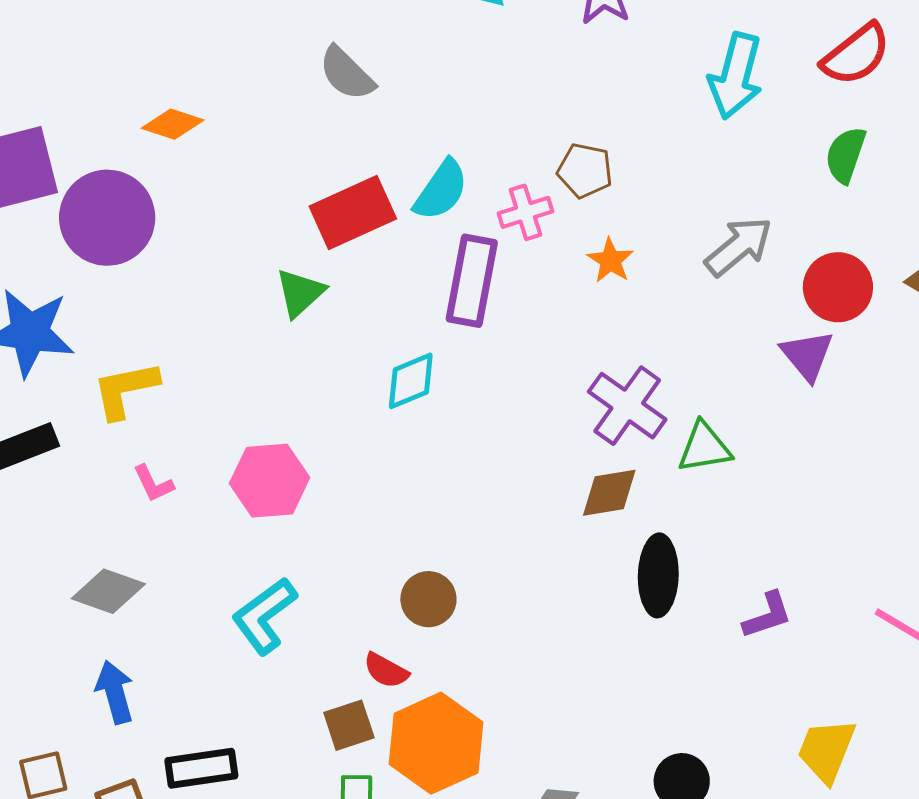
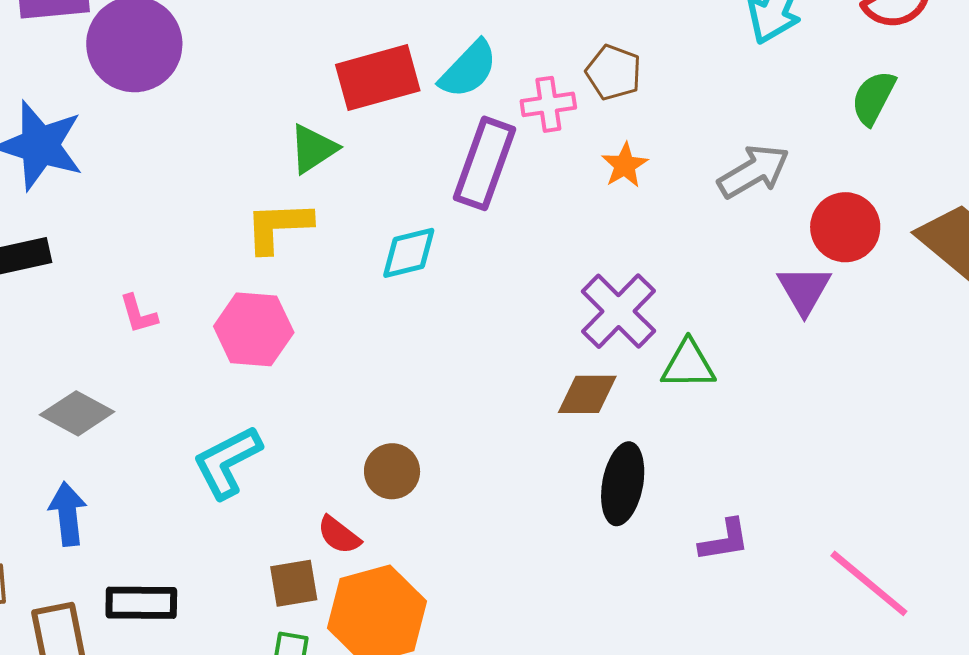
yellow L-shape: (125, 390) -> (278, 227), moved

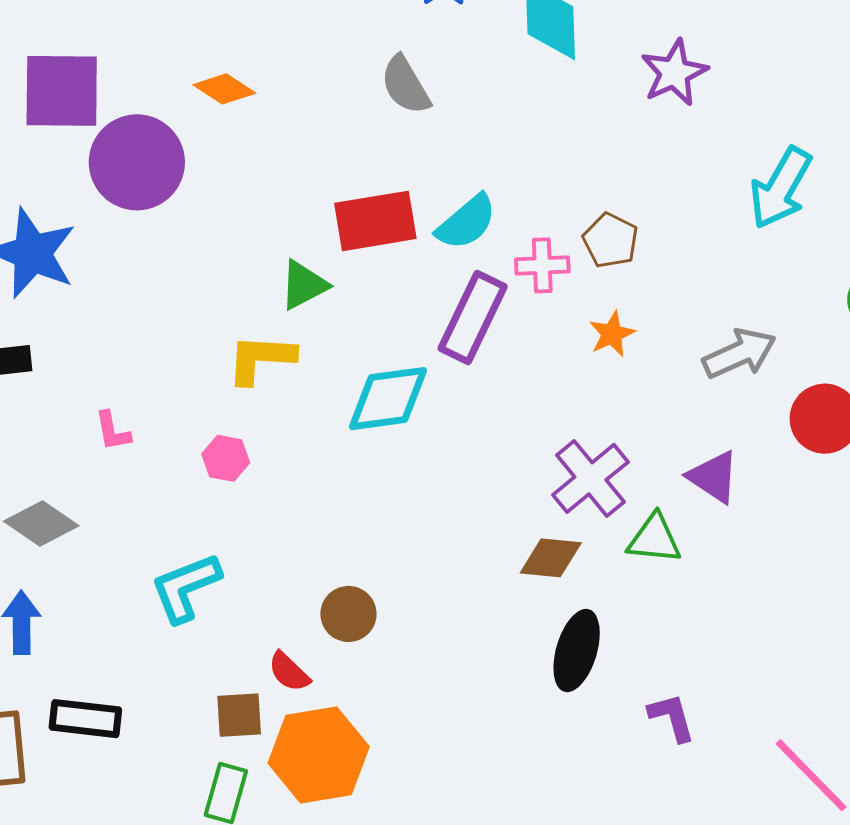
cyan diamond: (409, 253) -> (388, 399), size x1.4
purple triangle: (804, 290) -> (713, 477), moved, turned -32
pink hexagon: (254, 329) -> (226, 458), size x0.6
purple L-shape: (724, 540) -> (672, 717), turned -102

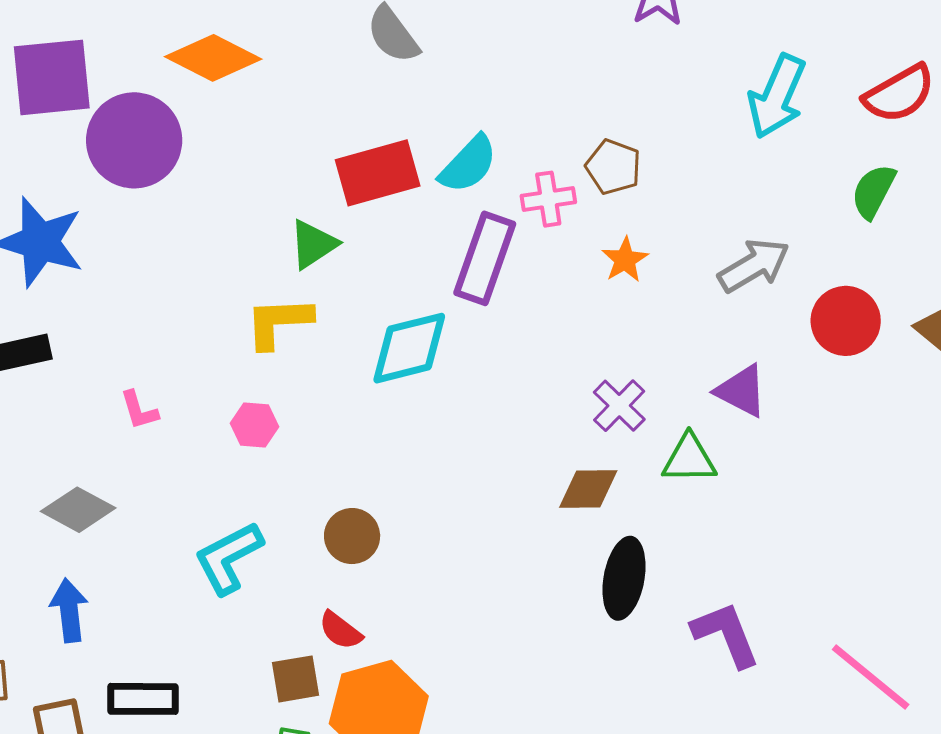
orange diamond: (224, 89) -> (213, 58), size x1.5
purple cross: (590, 478) -> (619, 406), size x0.7
brown circle: (348, 614) -> (352, 536), moved
purple L-shape: (672, 717) -> (726, 634), size x1.4

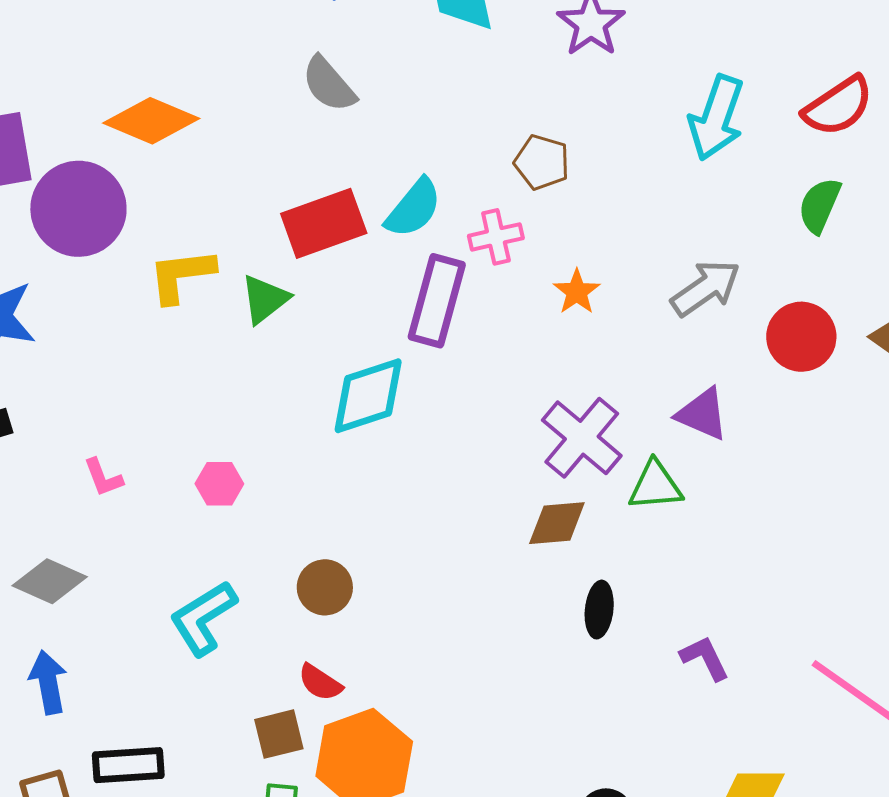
brown pentagon: (613, 167) -> (542, 162), moved
yellow L-shape: (279, 322) -> (181, 275), moved
purple cross: (619, 406) -> (582, 438), size x1.5
black ellipse: (624, 578) -> (599, 610), size x0.7
purple L-shape: (726, 634) -> (705, 658), size x0.7

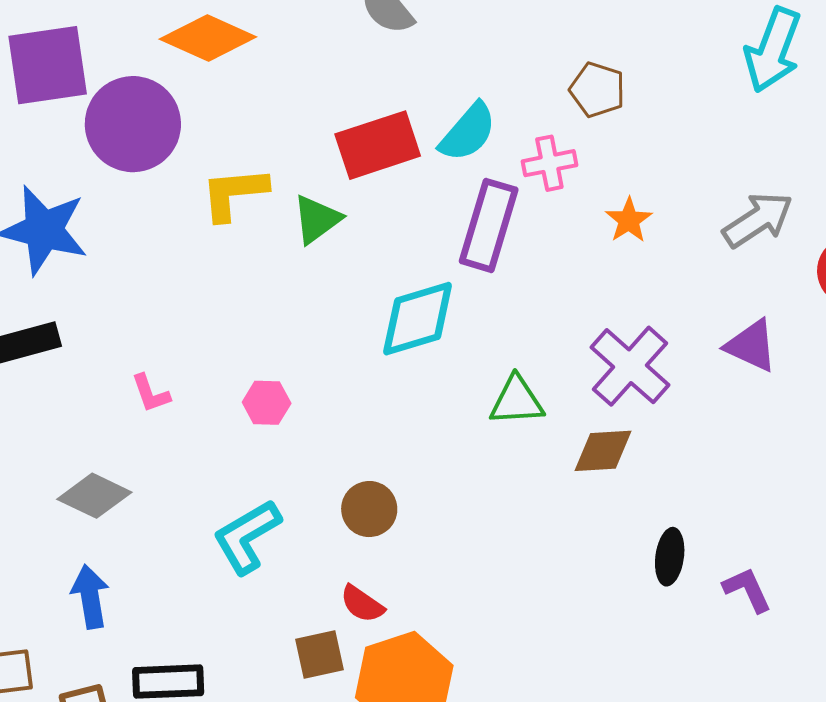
green triangle: (655, 486) -> (517, 401), moved
black ellipse: (599, 610) -> (670, 557), moved

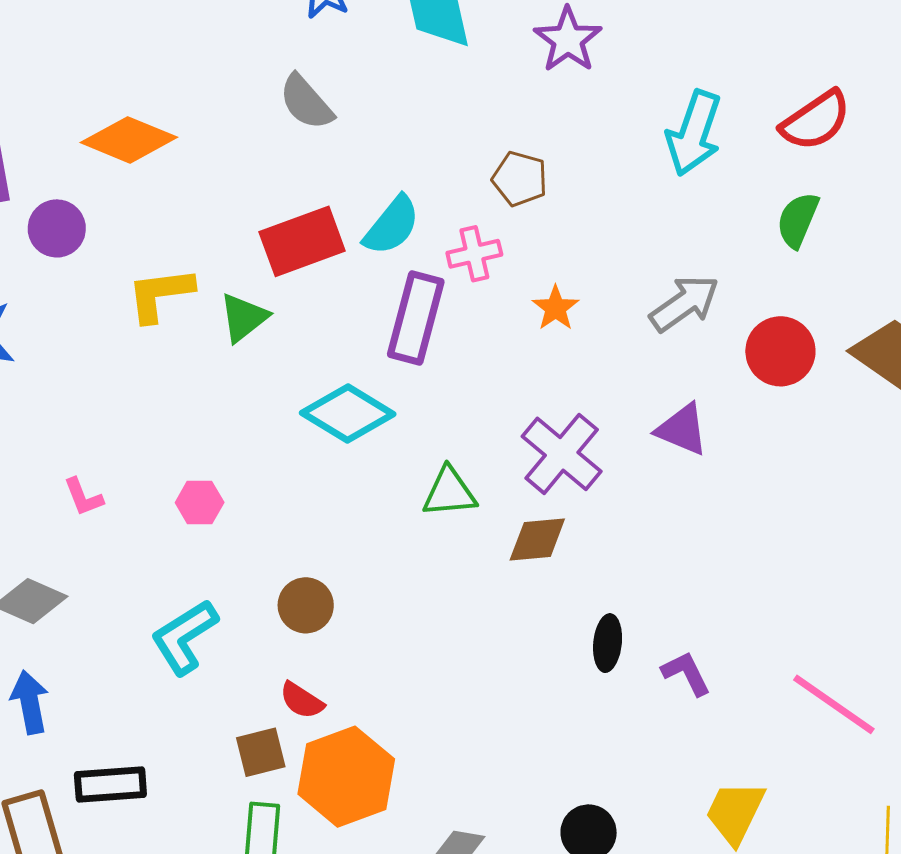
purple circle: (133, 124) -> (57, 228), size x0.6
cyan diamond: (418, 319) -> (348, 413), turned 50

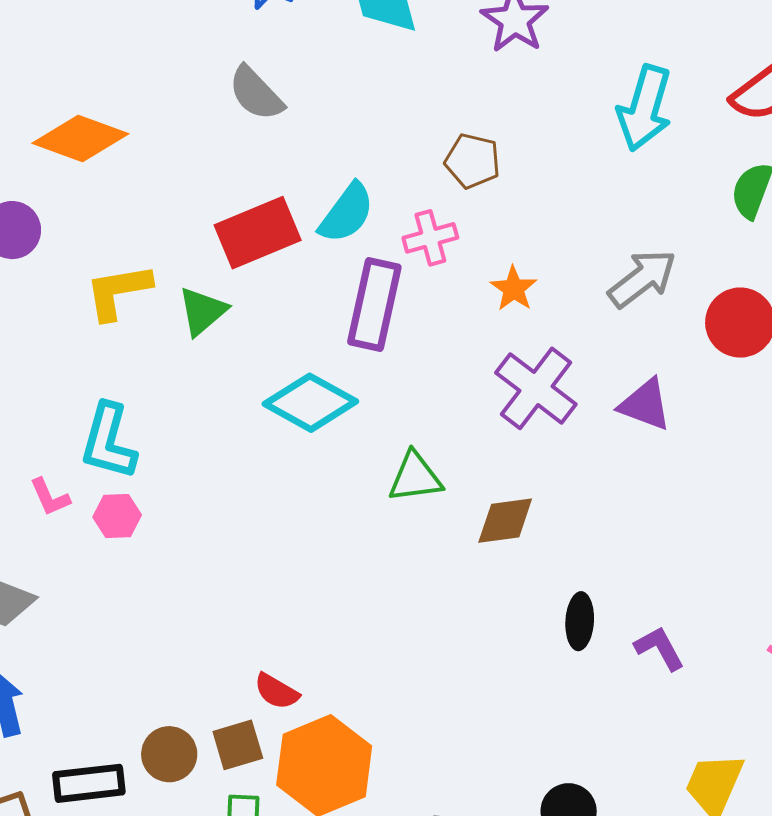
purple cross: (562, 454) -> (536, 388), moved
pink hexagon: (200, 503) -> (117, 516), moved
brown circle: (306, 605) -> (169, 754), moved
cyan L-shape: (184, 637) -> (108, 441), moved, turned -40

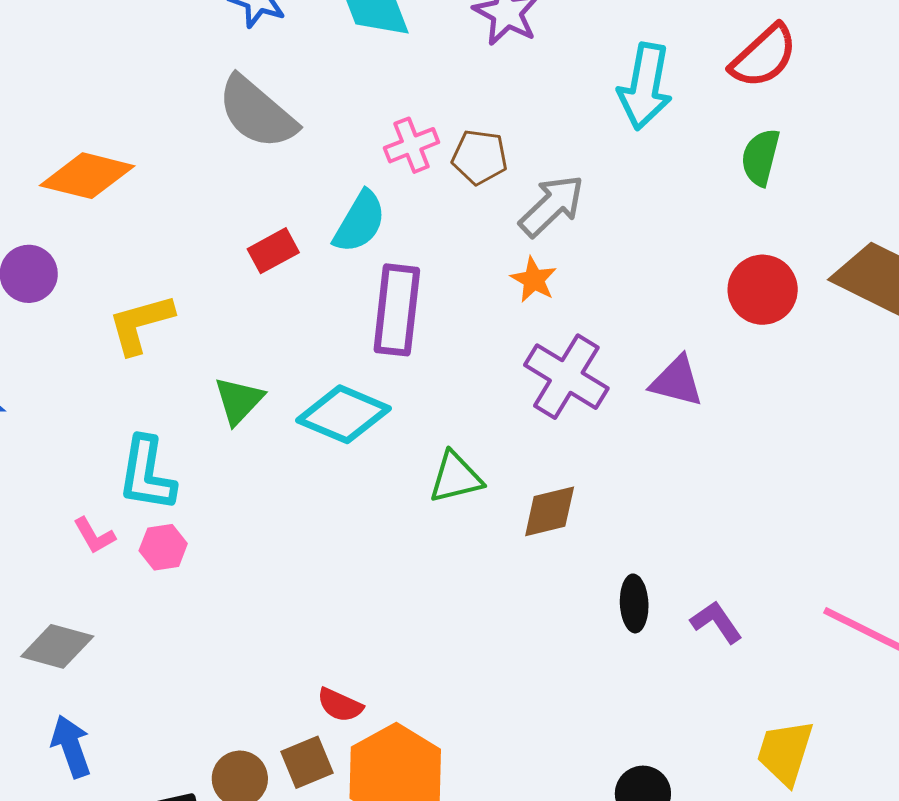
gray semicircle: (256, 93) -> (257, 113), size x1.4
red rectangle: (258, 233) -> (273, 251), size x0.6
pink cross: (430, 238) -> (412, 145), moved
gray arrow: (642, 279) -> (552, 206), moved
green triangle: (202, 311) -> (239, 401), moved

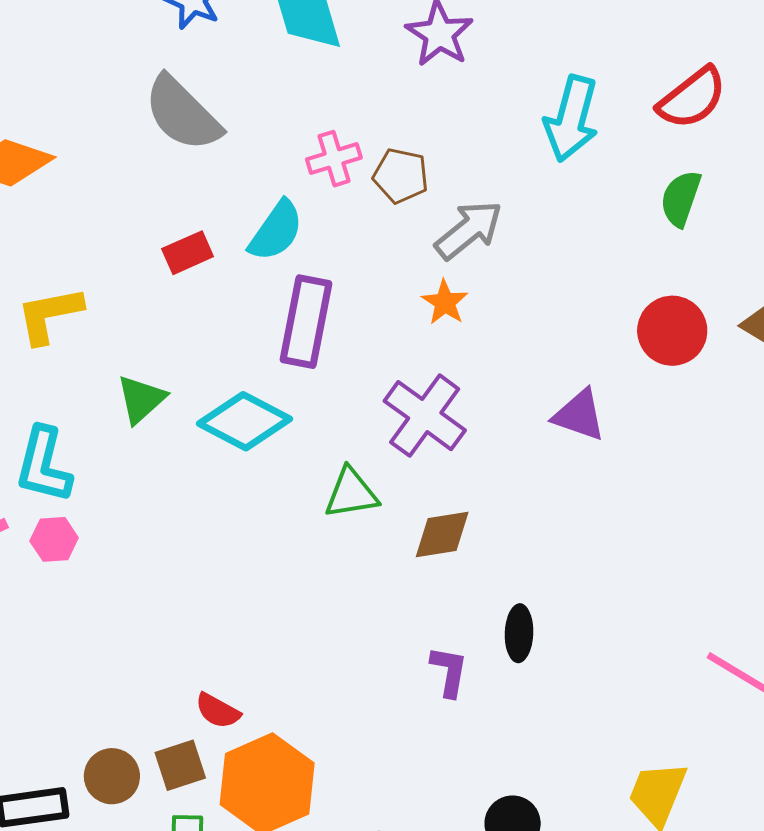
purple cross: (566, 377) -> (425, 416), moved
purple L-shape: (716, 622) -> (449, 671), moved, turned 40

